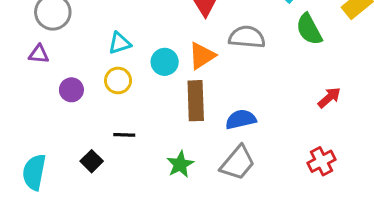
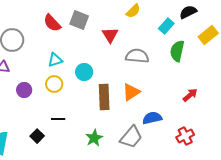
green semicircle: (309, 29) -> (177, 51), turned 40
orange triangle: (202, 56) -> (131, 92), moved
blue semicircle: (241, 119) -> (152, 118), moved

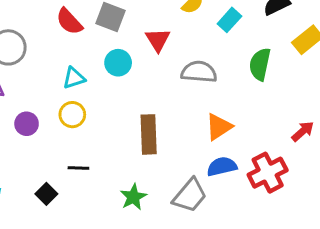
cyan rectangle: (166, 26) -> (229, 20), moved
cyan circle: (84, 72) -> (118, 63), moved
orange triangle: (131, 92) -> (219, 127), moved
red arrow: (190, 95) -> (303, 131), moved
red cross: (185, 136) -> (268, 173), moved, size x1.4

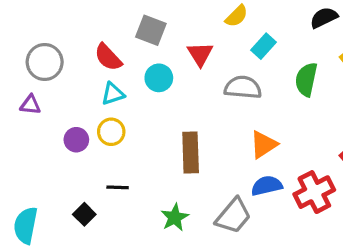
cyan rectangle: (229, 20) -> (264, 46), moved
red semicircle: (69, 22) -> (108, 57), moved
purple circle: (27, 124) -> (76, 140), moved

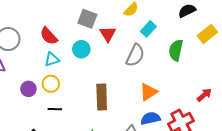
gray square: (151, 30) -> (87, 19), moved
gray semicircle: (243, 87) -> (135, 55), turned 110
black line: (118, 187) -> (55, 109), moved

